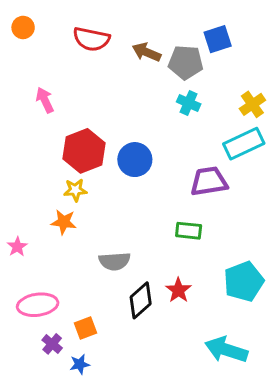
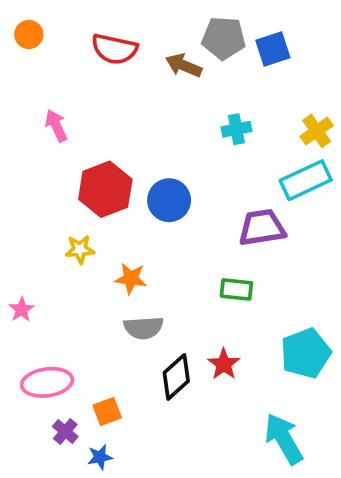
gray pentagon: (186, 62) -> (224, 38), moved
cyan cross: (189, 103) -> (236, 129), turned -35
yellow star: (75, 190) -> (80, 249), moved
orange star: (64, 222) -> (131, 279), moved
cyan arrow: (226, 350) -> (284, 439), turned 42

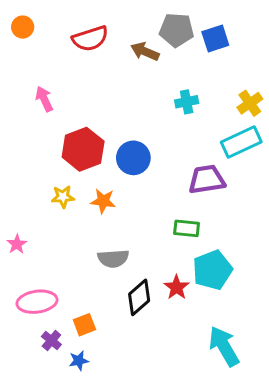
red semicircle: (114, 49) -> (90, 39), turned -30
orange star: (131, 279) -> (103, 201), moved
cyan pentagon: (306, 353) -> (212, 270), moved

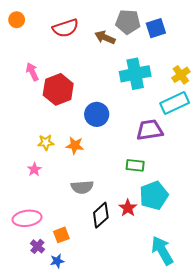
cyan cross: (187, 102) -> (135, 74), size x1.8
red hexagon: (83, 149) -> (58, 89), moved
pink star: (17, 244) -> (34, 169), moved

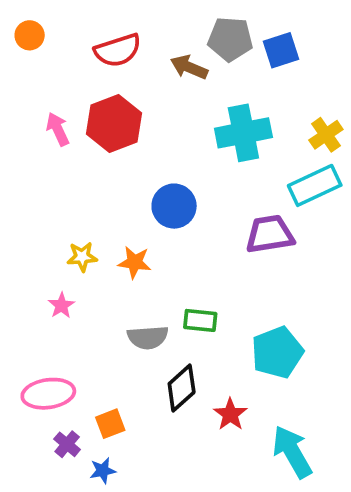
red hexagon: (58, 89) -> (114, 123), moved
green rectangle: (135, 165) -> (200, 320), moved
red star: (128, 208) -> (230, 414), moved

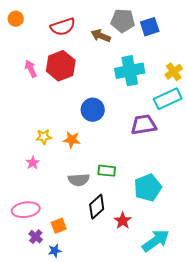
cyan arrow: (292, 452) -> (156, 241), turned 84

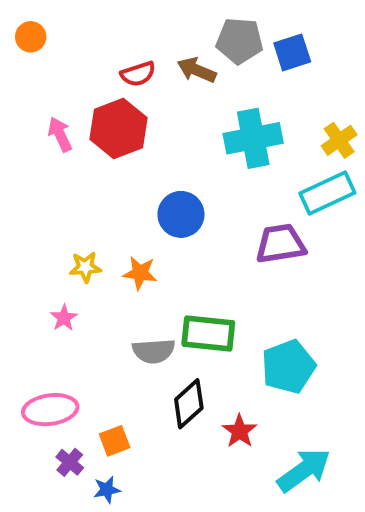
red semicircle: (63, 27) -> (138, 74), moved, size x0.7
green rectangle: (107, 171) -> (208, 333), size x1.5

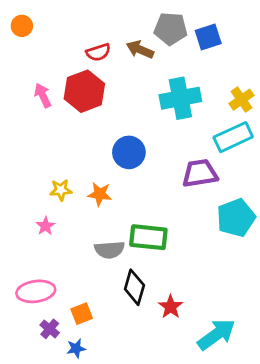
cyan pentagon: (288, 367) -> (236, 218), moved
black diamond: (189, 404) -> (134, 287), turned -32

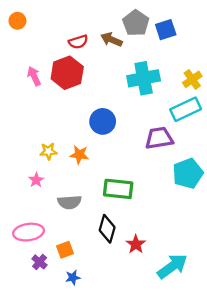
gray pentagon: (171, 29) -> (136, 23), turned 30
gray semicircle: (109, 250) -> (69, 202), moved
blue star: (76, 348) -> (73, 277), moved

